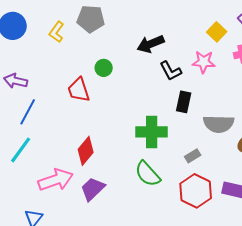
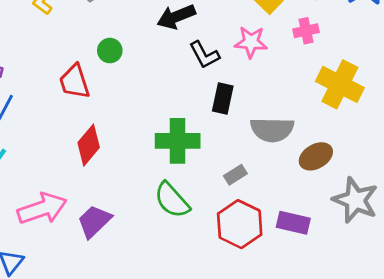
red diamond: (86, 151) -> (89, 145), moved

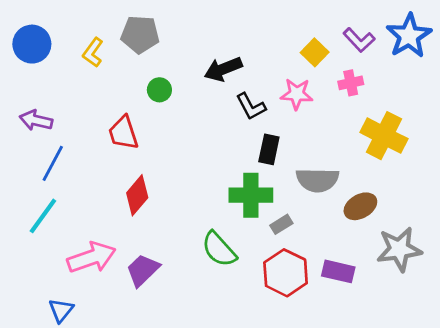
green circle: (110, 51) -> (159, 90), moved
green cross: (178, 141) -> (251, 195), moved
gray star: (355, 200) -> (399, 249), turned -30

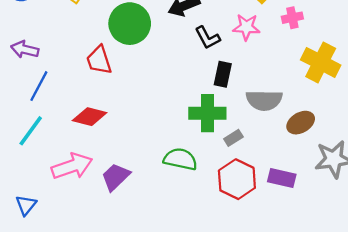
green circle: (159, 90) -> (130, 24), size x2.0
red diamond: (137, 195) -> (90, 117), moved, turned 64
green semicircle: (219, 249) -> (180, 159), turned 144
blue triangle: (61, 310) -> (26, 205), moved

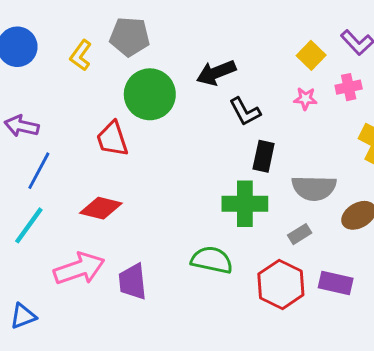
pink star: (246, 27) -> (305, 99), moved, size x0.7
gray rectangle: (233, 138) -> (300, 234), moved
purple trapezoid: (116, 177) -> (133, 282), turned -52
blue triangle: (26, 205) -> (23, 316), turned 30

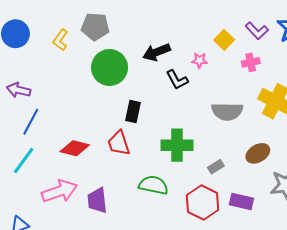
pink star: (305, 99) -> (200, 60), moved
red trapezoid: (112, 139) -> (119, 143), moved
black rectangle: (264, 156) -> (133, 111), moved
gray semicircle: (314, 188) -> (227, 111), moved

